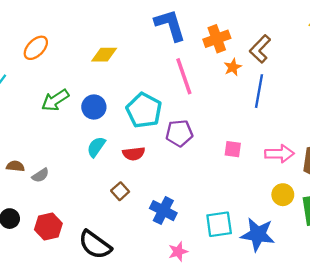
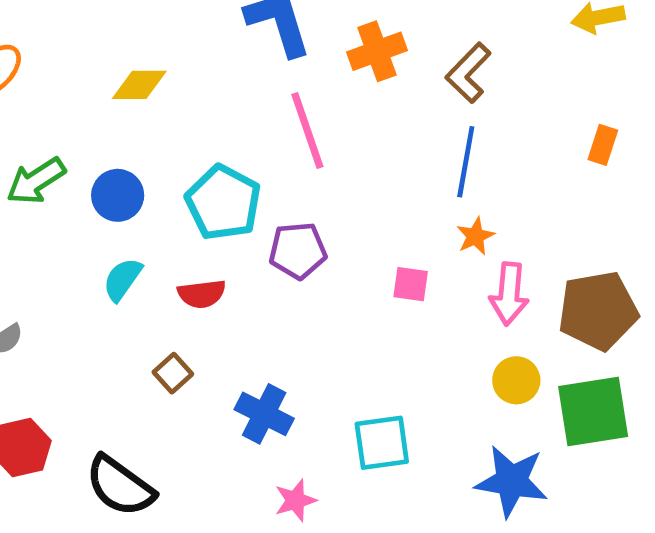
orange star: (233, 67) -> (475, 236), moved
pink arrow: (279, 154) -> (509, 294), turned 96
blue star: (258, 234) -> (511, 481), moved

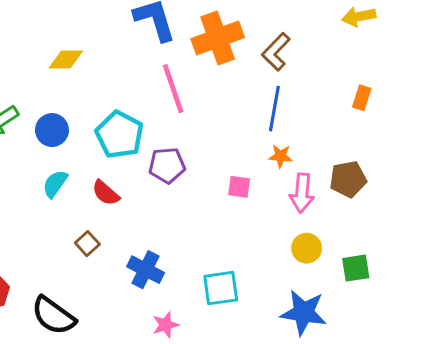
orange cross: (377, 51) -> (218, 38), size x1.4
orange star: (475, 236) -> (281, 156), turned 30
red semicircle: (202, 294) -> (106, 193), turned 48
brown pentagon: (598, 311) -> (348, 179), moved, size x0.7
green square: (593, 411) -> (356, 268), size x0.6

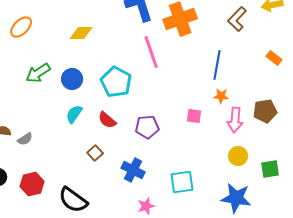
brown L-shape: (276, 52) -> (237, 19), moved
orange rectangle: (362, 98) -> (274, 58), turned -70
purple pentagon: (167, 165) -> (147, 127), moved

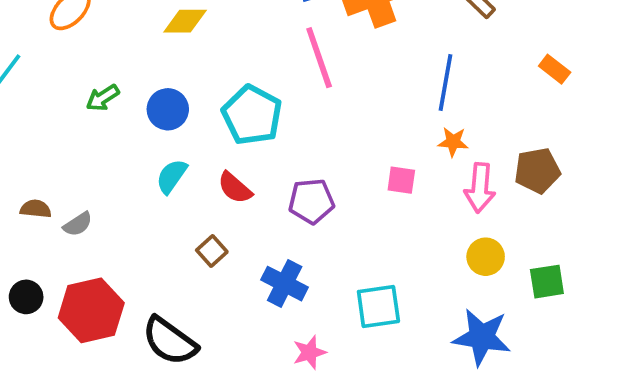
green arrow: (38, 73) -> (103, 98), size x0.7
red hexagon: (32, 184) -> (91, 310), size x1.4

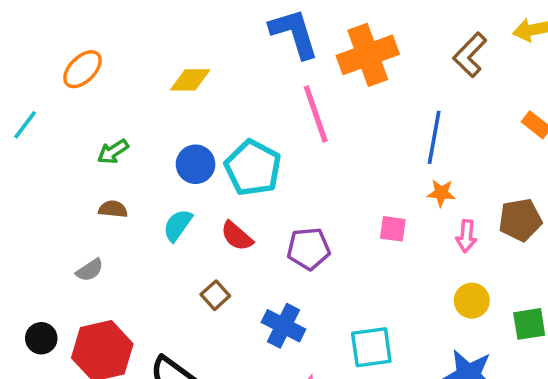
blue circle: (168, 109) -> (196, 164), moved
pink arrow: (480, 188) -> (466, 236), size x0.7
brown semicircle: (36, 209) -> (113, 209), moved

